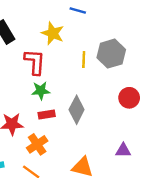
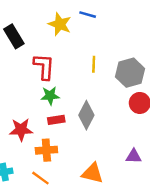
yellow star: (53, 33) -> (60, 24), moved
gray hexagon: (111, 54) -> (130, 73), moved
orange cross: (37, 144) -> (46, 150), turned 30

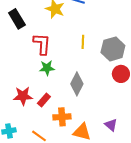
red rectangle: (56, 120) -> (44, 100), moved, turned -40
orange cross: (46, 150) -> (62, 117), moved
purple triangle: (134, 156) -> (111, 125), moved, turned 40

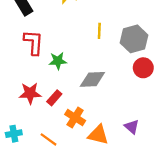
red L-shape: (42, 44) -> (34, 42), moved
gray diamond: (77, 84) -> (92, 79), turned 60
orange cross: (62, 117) -> (75, 117), turned 36

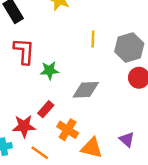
red star: (30, 93) -> (24, 126), moved

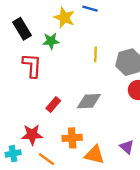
green star: (49, 70) -> (51, 41), moved
red rectangle: (46, 109) -> (53, 104), moved
orange cross: (68, 130) -> (72, 138), turned -36

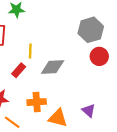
yellow line: (96, 54) -> (30, 51), moved

